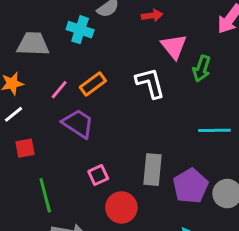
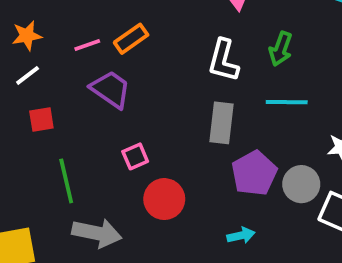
green arrow: (202, 69) -> (281, 49), moved
white L-shape: (150, 83) -> (223, 60), moved, turned -152
pink line: (59, 90) -> (87, 45), turned 30
gray rectangle: (152, 170) -> (222, 123), moved

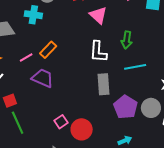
pink square: (135, 156) -> (61, 122), moved
green line: (66, 181) -> (18, 123), moved

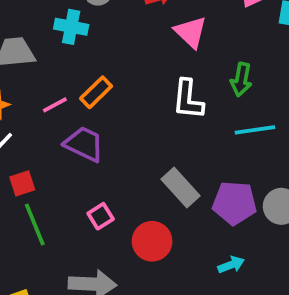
gray rectangle: (104, 84) -> (181, 188), moved, turned -40
purple pentagon: (125, 107) -> (234, 203), turned -30
pink square: (61, 122) -> (101, 216), moved

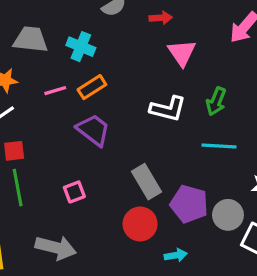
cyan cross: (71, 27) -> (81, 47), moved
white L-shape: (188, 99) -> (168, 109), turned -93
purple trapezoid: (84, 144) -> (93, 130), moved
red circle: (152, 241) -> (140, 224), moved

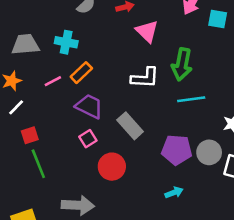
green arrow: (216, 101) -> (182, 64), size x1.4
gray rectangle: (146, 182) -> (130, 126), moved
pink square: (74, 192) -> (88, 139), moved
red circle: (140, 224) -> (112, 167), moved

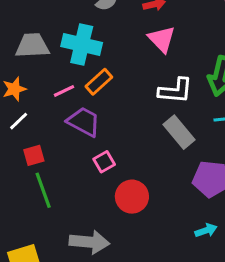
pink triangle: (147, 31) -> (162, 39), moved
cyan cross: (66, 42) -> (82, 44), size x1.4
purple trapezoid: (89, 106) -> (84, 122), moved
gray rectangle: (130, 126) -> (179, 132), moved

